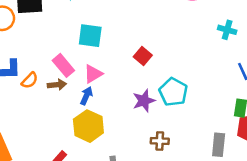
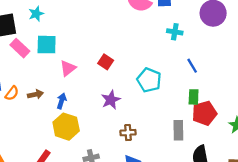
cyan square: (90, 36) -> (47, 45), moved
pink rectangle: (63, 65) -> (20, 48), moved
pink triangle: (93, 74) -> (68, 68), moved
cyan pentagon: (173, 92) -> (149, 80), moved

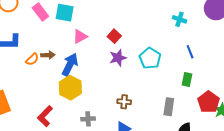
orange semicircle: (12, 93) -> (32, 59), moved
purple star: (111, 100) -> (118, 58), moved
blue arrow: (62, 101) -> (70, 65), size x1.6
red pentagon: (204, 113) -> (209, 102), moved, turned -30

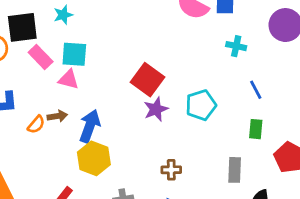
pink triangle: (80, 36) -> (69, 80), moved, turned 49
red square: (114, 36) -> (147, 80), size x1.6
cyan pentagon: (150, 58) -> (201, 105), turned 30

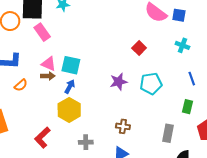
cyan square: (74, 54) -> (71, 65), moved
pink triangle: (69, 80) -> (49, 64), moved
red square: (147, 80) -> (139, 48), moved, size x0.6
orange semicircle: (36, 125) -> (21, 85), moved
blue arrow: (90, 126) -> (70, 86), size x0.6

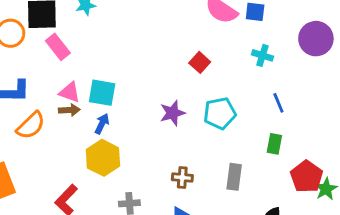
orange semicircle: (21, 85) -> (31, 125), size x1.5
gray rectangle: (168, 133) -> (234, 177), moved

